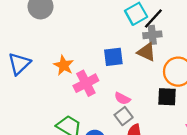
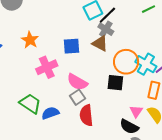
gray cross: (152, 35) -> (106, 29), turned 35
orange star: (64, 65) -> (30, 40), moved
pink semicircle: (122, 98) -> (77, 82), size x1.5

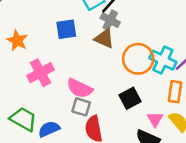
blue square: (71, 46) -> (66, 29), moved
black square: (115, 83) -> (130, 98), moved, turned -30
gray square: (77, 97) -> (81, 107), turned -35

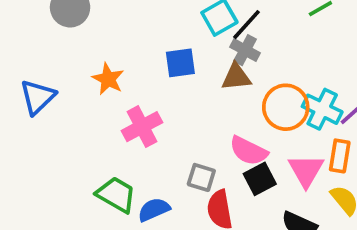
brown triangle: (104, 39) -> (236, 77), turned -30
pink semicircle: (80, 88) -> (249, 151), moved
black square: (130, 98) -> (260, 179), moved
pink triangle: (155, 119) -> (306, 170), moved, size x1.5

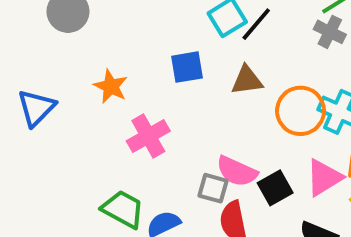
gray cross: (245, 50) -> (330, 32), moved
pink semicircle: (249, 151) -> (237, 171), moved
pink triangle: (306, 170) -> (324, 178), turned 30

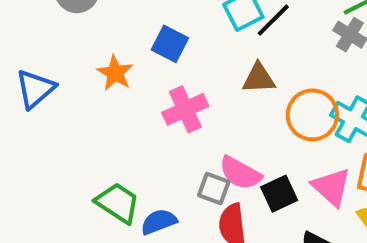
blue square: (187, 67) -> (170, 44), moved, turned 32
pink cross: (148, 136) -> (185, 109), moved
pink triangle: (324, 178) -> (331, 187), turned -51

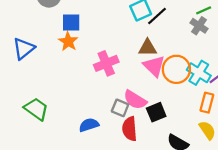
blue square: (170, 44) -> (71, 22), moved, turned -30
pink triangle: (331, 187) -> (154, 66), moved
green trapezoid: (118, 203) -> (36, 109), moved

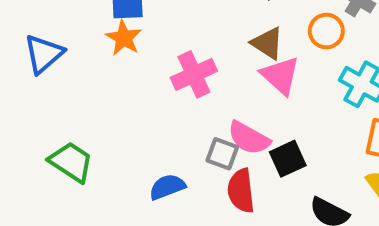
brown triangle: (148, 48) -> (267, 43), turned 36
orange circle: (176, 69) -> (326, 31), moved, size x0.7

